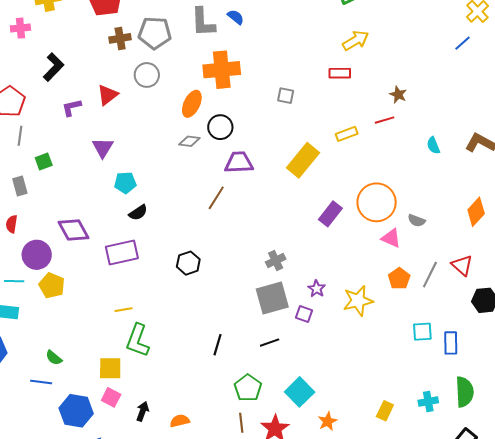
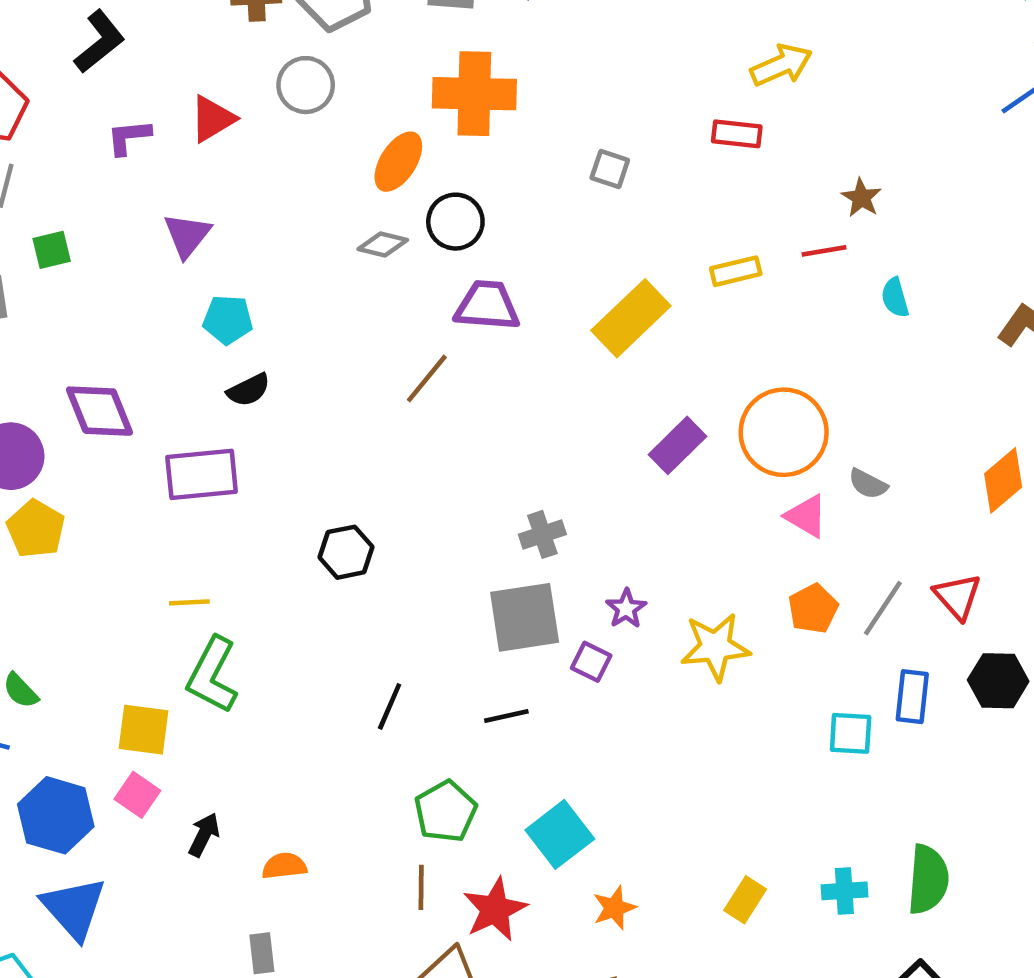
cyan semicircle: (433, 145) -> (895, 298), moved
black hexagon: (188, 263) -> (346, 552), moved
blue rectangle: (451, 343) -> (912, 697), moved

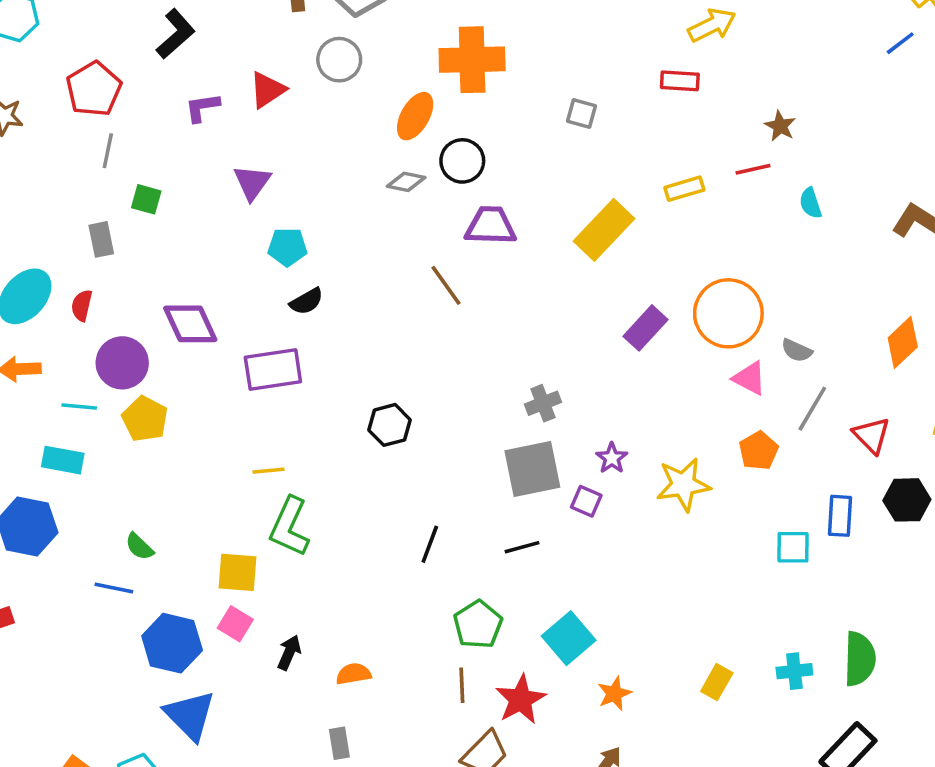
green square: (52, 250) -> (146, 199), turned 32
brown line: (427, 378) -> (446, 285), turned -72
gray line: (883, 608) -> (812, 409), moved

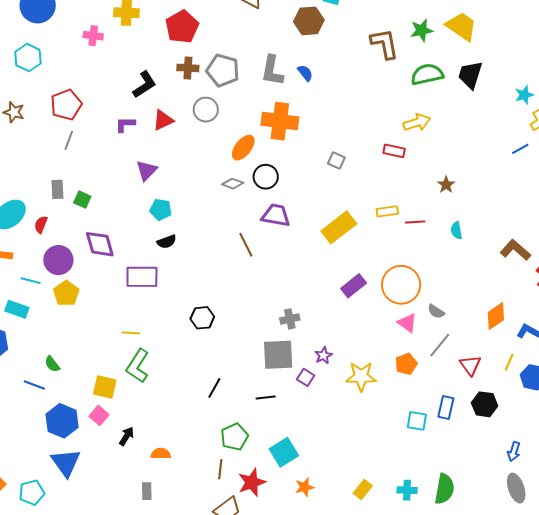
black L-shape: (176, 34) -> (144, 85), moved
red line: (753, 169) -> (415, 222), moved
green square: (146, 199) -> (82, 200), moved

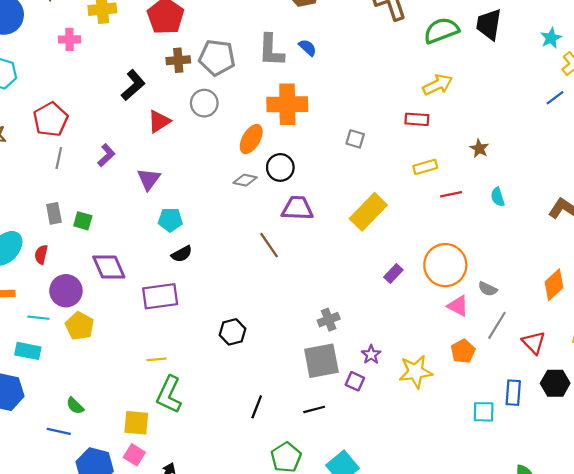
purple L-shape: (125, 124) -> (106, 155), moved, turned 145
yellow rectangle: (387, 211) -> (425, 167), moved
purple rectangle: (354, 286) -> (393, 273), size x0.7

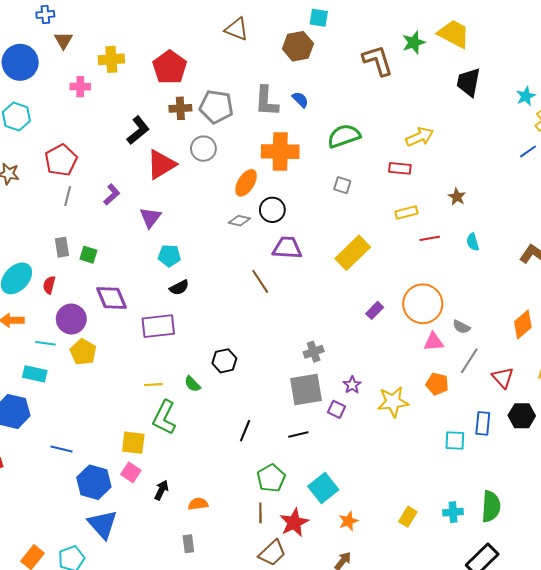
green semicircle: (441, 30) -> (344, 136), moved
red triangle: (159, 121) -> (161, 164), size x1.4
pink triangle: (458, 306) -> (434, 342), turned -35
orange pentagon: (463, 351) -> (437, 384), turned -30
green semicircle: (75, 406) -> (192, 384), moved

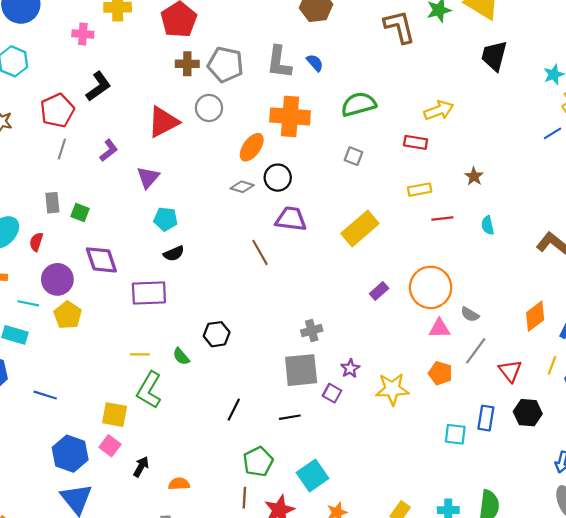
black L-shape: (138, 130) -> (98, 86), moved
blue line: (61, 449) -> (45, 395), moved

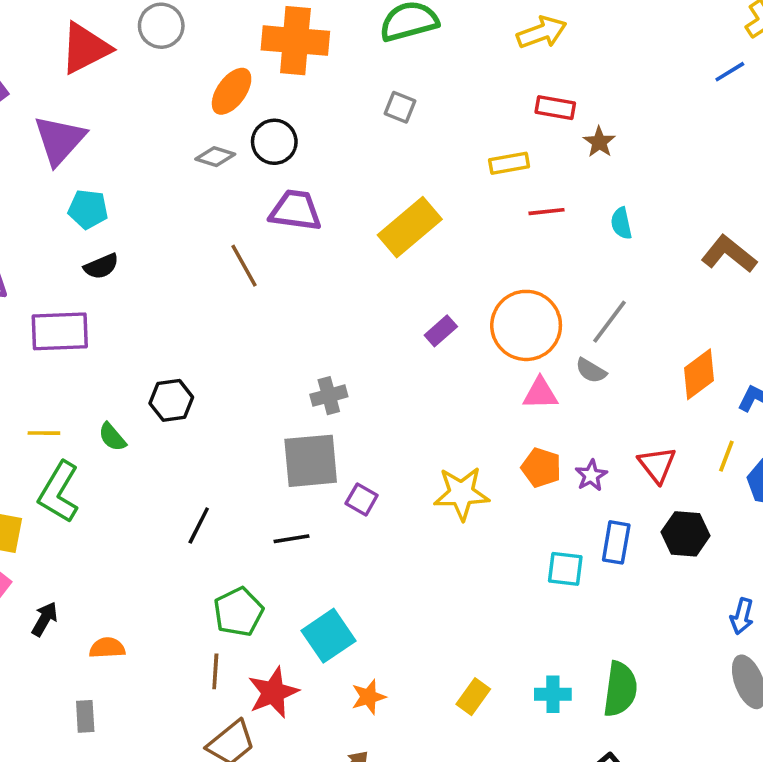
red rectangle: (416, 142) -> (555, 108), moved
purple triangle: (148, 177) -> (60, 140), size x1.4
gray line: (476, 351) -> (609, 322), moved
purple star: (350, 368) -> (591, 475), moved

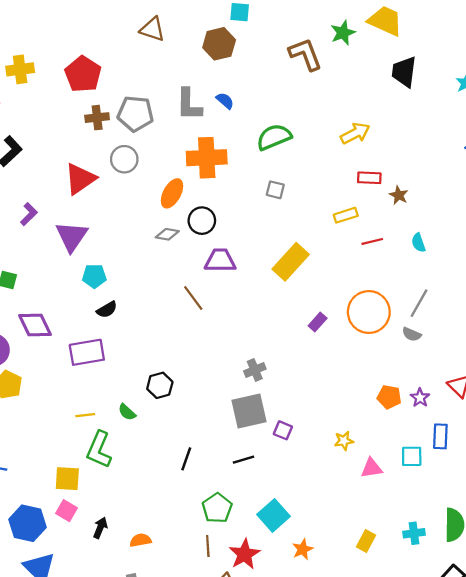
pink triangle: (540, 393) -> (371, 468), moved
yellow star: (461, 493) -> (344, 441), moved, size x0.6

